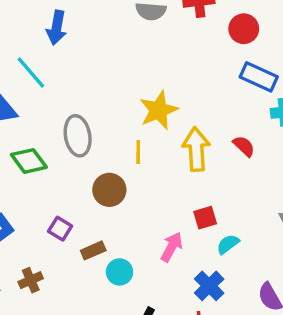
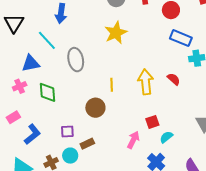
yellow star: (159, 110) -> (116, 33), moved
gray ellipse: (78, 136) -> (76, 60), moved
green diamond: (29, 161) -> (48, 92), turned 35
purple square: (60, 229) -> (67, 132), turned -32
cyan circle: (120, 272) -> (70, 156), moved

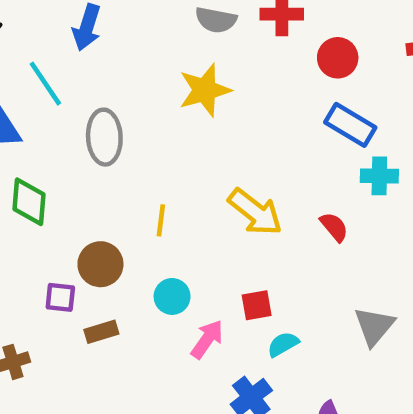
red semicircle: (174, 79) -> (334, 227), moved
yellow arrow: (146, 82) -> (255, 212), turned 125
yellow line: (112, 85) -> (161, 220), moved
brown circle: (95, 108) -> (100, 264), moved
cyan circle: (70, 156) -> (172, 296), moved

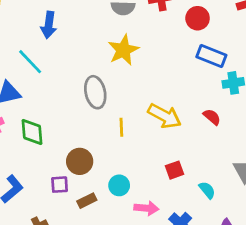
gray ellipse: (104, 137) -> (95, 92), moved
yellow line: (161, 220) -> (121, 127), moved
cyan circle: (172, 296) -> (119, 185), moved
pink arrow: (207, 339) -> (146, 208), moved, turned 70
cyan semicircle: (283, 344) -> (207, 190), moved, turned 90

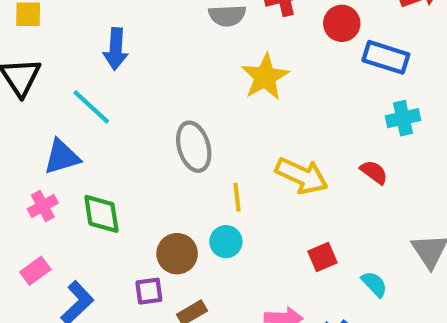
yellow star: (123, 50) -> (265, 77), moved
blue rectangle: (211, 56) -> (386, 57), moved
cyan circle: (119, 185) -> (226, 242), moved

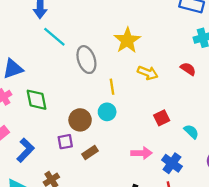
yellow star: (265, 77) -> (127, 40), moved
cyan line: (91, 107) -> (54, 37), moved
yellow arrow: (302, 176) -> (148, 73), size x0.7

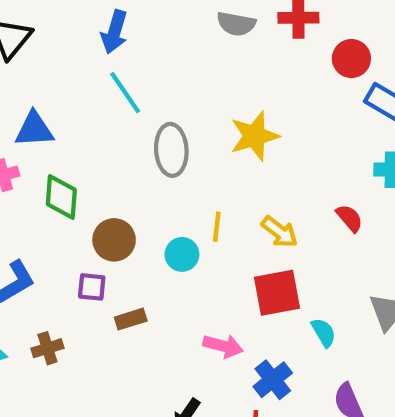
yellow arrow: (148, 73) -> (280, 232), moved
yellow line: (112, 87) -> (217, 227), moved
red square: (162, 118) -> (277, 293), size x1.6
brown circle: (80, 120) -> (114, 240), moved

